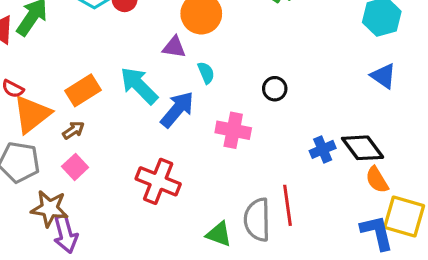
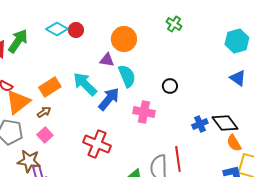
cyan semicircle: (206, 73) -> (127, 76), size x1.6

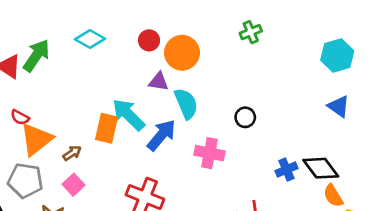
green cross: (174, 24) -> (251, 32), turned 35
red circle: (76, 30) -> (149, 40), moved
orange rectangle: (50, 87) -> (106, 128), moved, turned -45

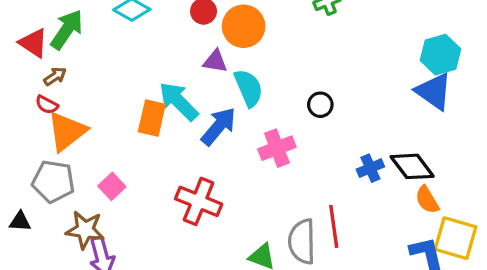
cyan hexagon: (337, 55) -> (440, 55), moved
blue triangle: (339, 106) -> (434, 91), size x1.4
brown arrow: (72, 153) -> (55, 76), moved
pink cross: (209, 153) -> (277, 148), turned -32

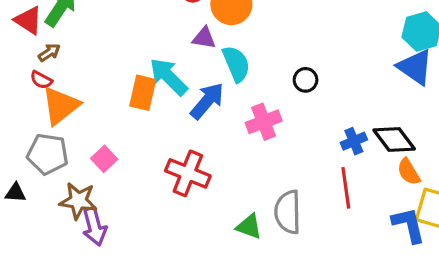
red line: (334, 226) -> (346, 188), moved

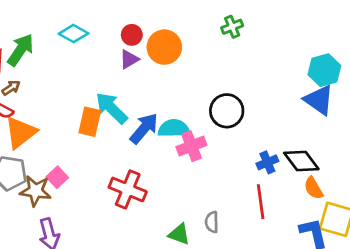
purple triangle: (204, 38) -> (129, 59), moved, turned -40
cyan semicircle: (236, 64) -> (174, 128), moved, turned -68
black circle: (306, 80) -> (227, 111), size x1.6
brown star: (78, 201) -> (36, 191), moved
gray semicircle: (288, 212) -> (212, 222), size x0.6

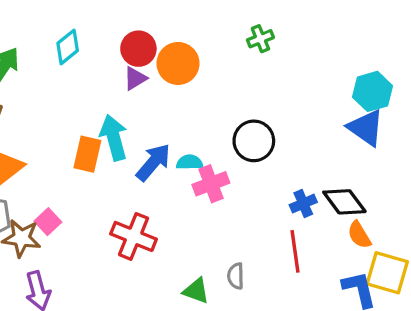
cyan diamond: (73, 34) -> (68, 47), turned -68
red circle: (132, 35) -> (138, 49), size x1.4
cyan arrow: (111, 108) -> (114, 138), turned 30
cyan semicircle: (174, 128) -> (190, 162), size x0.7

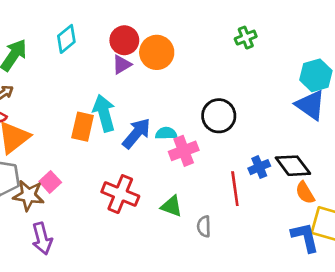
green cross: (260, 39) -> (246, 38), moved
red line: (295, 251) -> (235, 189), moved
green triangle: (196, 291) -> (172, 206), moved

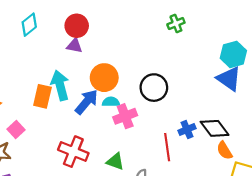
orange circle: (157, 52) -> (104, 78), moved
purple triangle: (122, 65) -> (74, 46), turned 42
pink square: (50, 182) -> (16, 129), moved

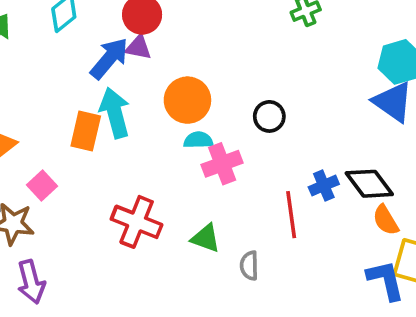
black circle: (154, 88) -> (269, 116), size x0.7
blue arrow: (87, 102) -> (109, 58), moved

